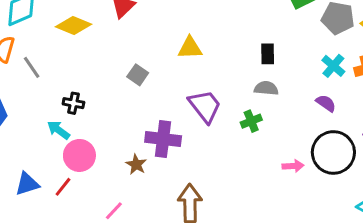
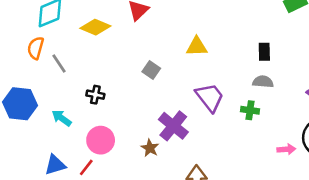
green cross: (251, 121) -> (250, 110), turned 30
cyan arrow: (59, 130) -> (62, 118), moved
purple cross: (163, 139) -> (173, 126), turned 32

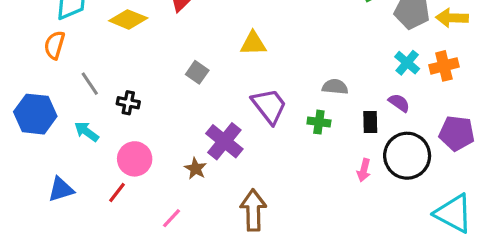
black rectangle: (264, 52) -> (370, 122), moved
gray line: (59, 63) -> (90, 84), moved
pink arrow: (286, 149) -> (364, 170), turned 108
blue triangle: (55, 165) -> (61, 189), moved

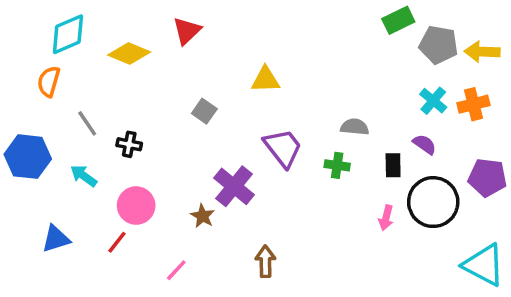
brown arrow: (253, 210) -> (265, 261), size x0.7

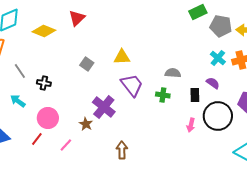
yellow triangle: (265, 80) -> (122, 57), moved
pink line: (176, 270) -> (66, 145), moved

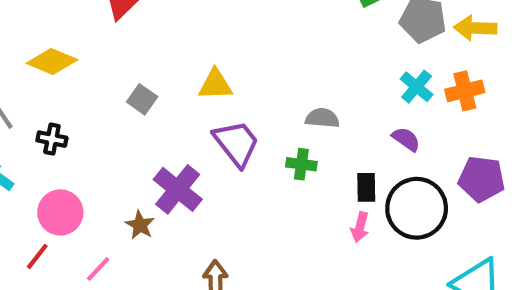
yellow diamond: (44, 31) -> (52, 62), moved
black rectangle: (195, 95) -> (366, 187), moved

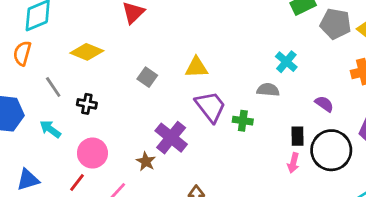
cyan cross: (417, 87) -> (286, 62), moved
green cross: (301, 164) -> (243, 121), moved

